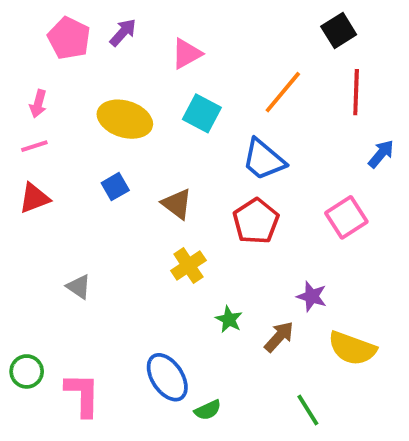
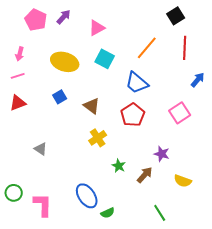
yellow semicircle: (352, 348) -> (183, 181), size x0.7

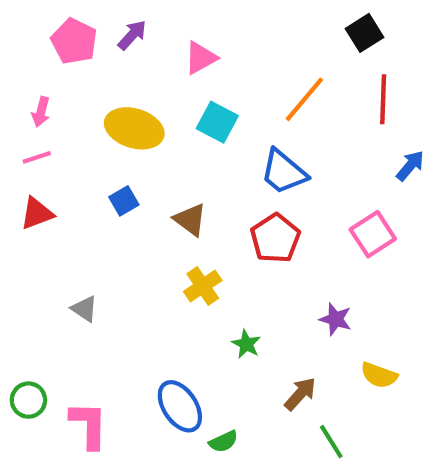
brown arrow: (145, 175) -> (300, 394), moved

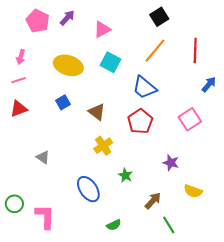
black square: (364, 33) -> (159, 17), moved
blue ellipse: (180, 406) -> (88, 189), moved

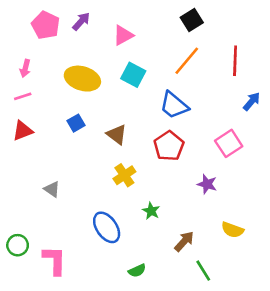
purple star: (171, 163) -> (207, 184), moved

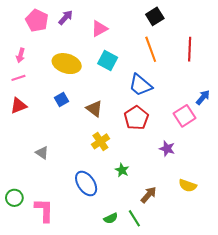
orange line: (187, 61) -> (151, 49), turned -60
blue arrow: (252, 101) -> (203, 97), moved
green line: (203, 271) -> (134, 218), moved

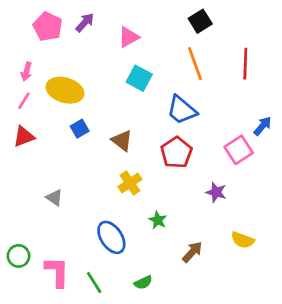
yellow ellipse: (67, 64) -> (65, 90), moved
pink line: (18, 78) -> (24, 101), turned -40
green line: (134, 218) -> (94, 282), moved

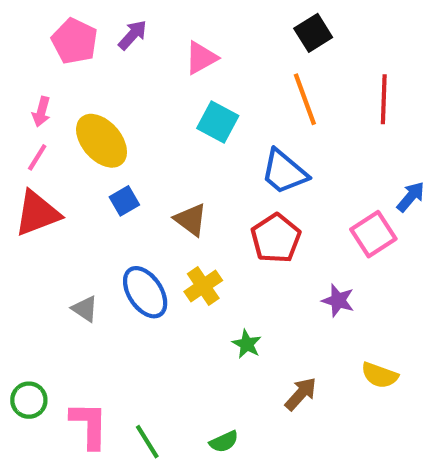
yellow ellipse: (65, 90) -> (102, 141), turned 32
red triangle: (24, 137) -> (37, 213), size x1.4
blue ellipse: (111, 237) -> (145, 292), moved

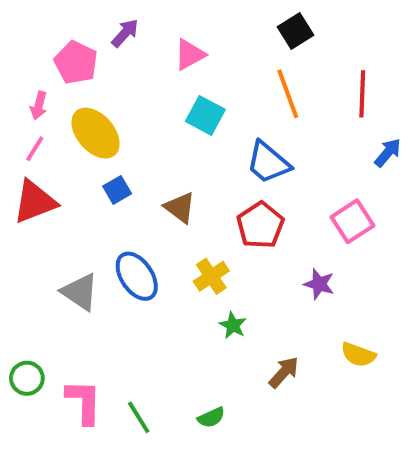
pink pentagon: (75, 41) -> (76, 62), moved
blue arrow: (411, 197) -> (388, 153), moved
yellow cross: (203, 286) -> (211, 276), moved
gray triangle: (85, 309) -> (80, 292), size x1.5

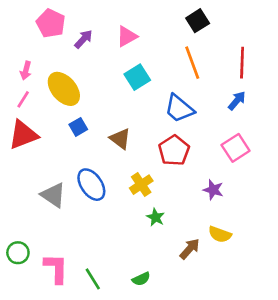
purple arrow: (125, 33) -> (84, 39), moved
pink pentagon: (76, 62) -> (51, 23), moved
cyan square: (205, 115) -> (137, 77), turned 30
blue arrow: (388, 153) -> (237, 101), moved
yellow semicircle: (358, 355) -> (220, 234), moved

